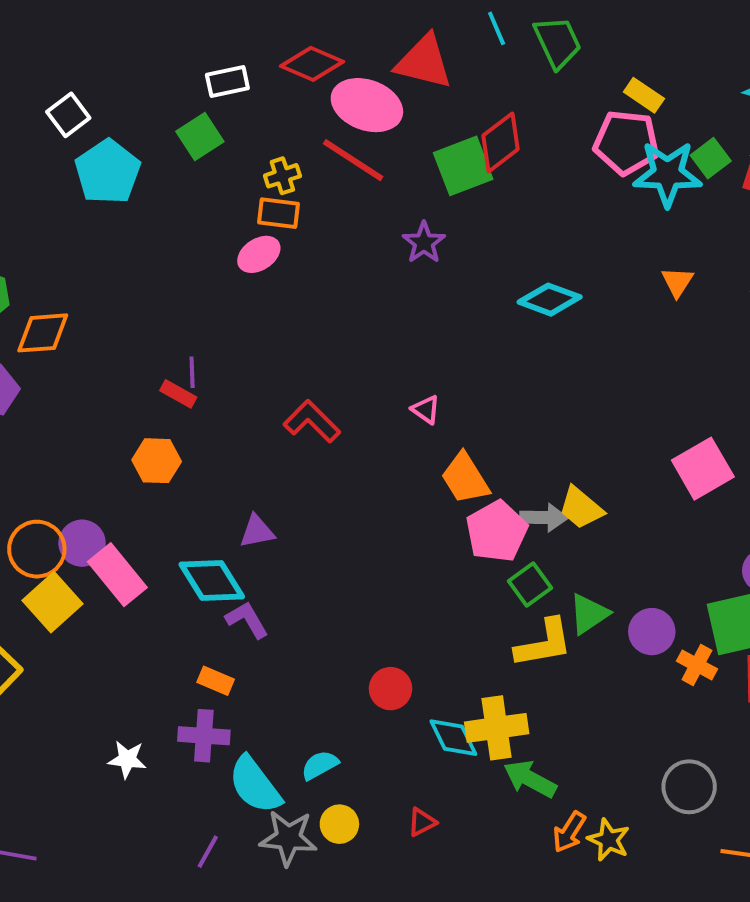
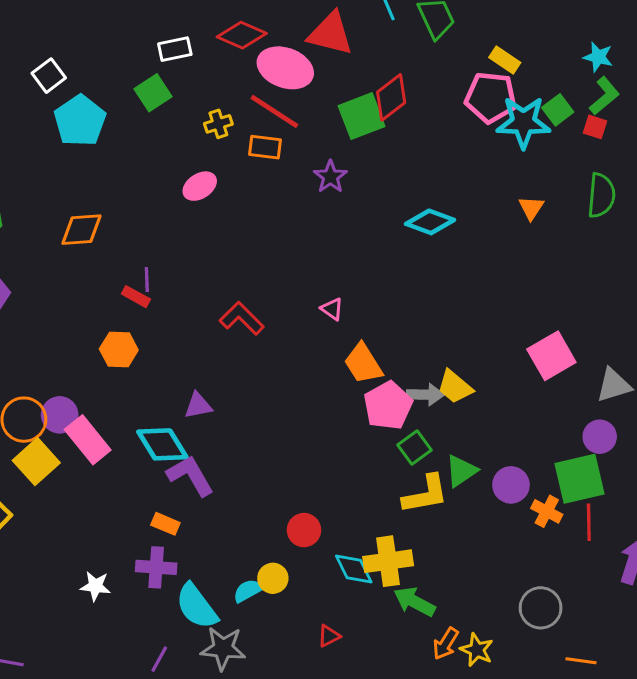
orange rectangle: (278, 213) -> (265, 147), moved
orange diamond: (43, 333) -> (81, 230), moved
purple L-shape: (247, 620) -> (190, 476), size x1.4
yellow circle: (339, 824) -> (273, 578), moved

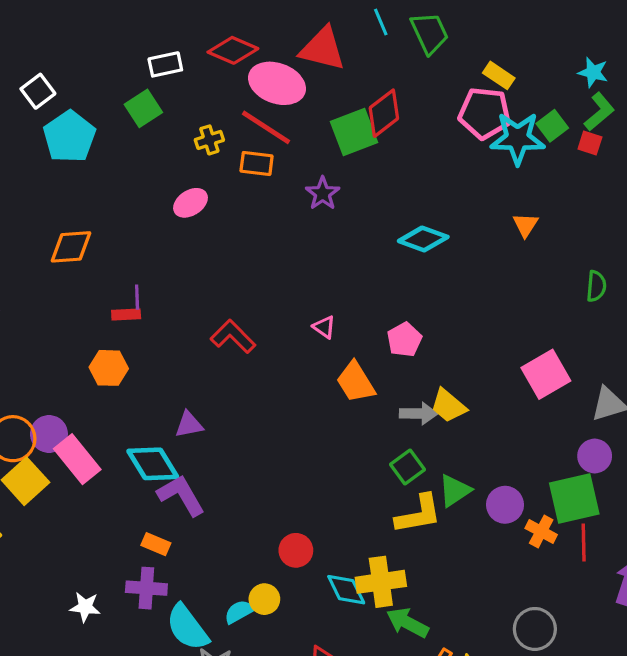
green semicircle: (601, 195) -> (596, 286), moved, size x0.7
red rectangle: (136, 297) -> (126, 314), turned -32
pink pentagon: (388, 406) -> (404, 340), moved, size x0.7

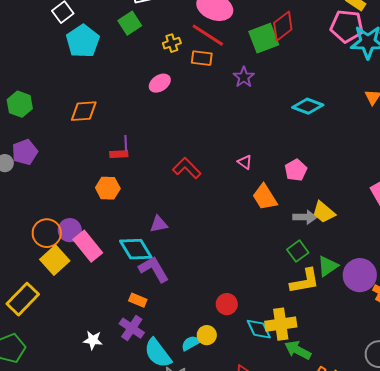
purple circle: (505, 505) -> (360, 275), size x1.4
purple cross: (146, 588) -> (132, 328), turned 30

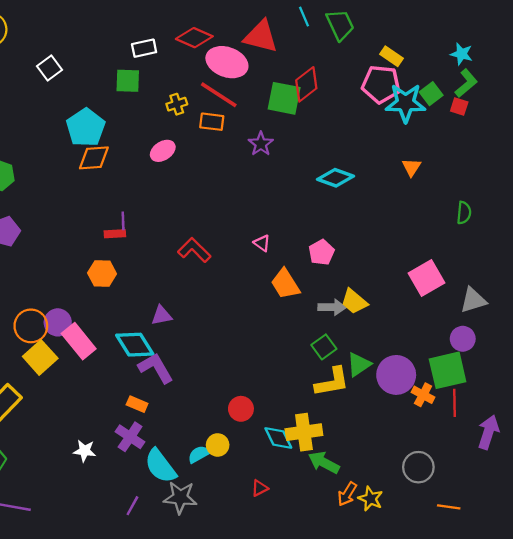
green square: (130, 23) -> (128, 81), turned 35
green square: (264, 38) -> (284, 98), turned 32
cyan pentagon: (83, 41) -> (86, 127), moved
orange diamond: (84, 111) -> (94, 158), moved

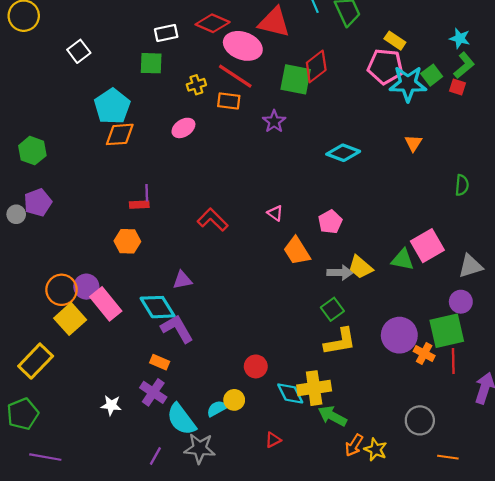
green triangle: (359, 364) -> (403, 260), moved, turned 45

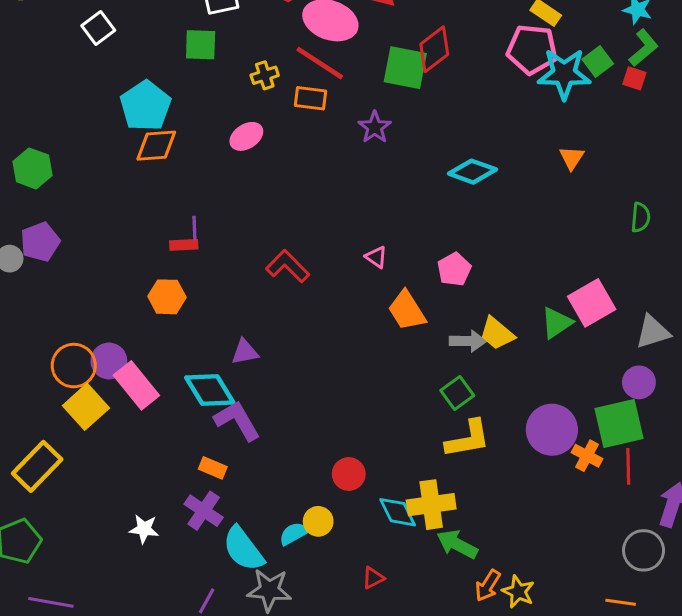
green triangle: (403, 260) -> (556, 323), turned -45
gray circle: (420, 420) -> (644, 550), moved

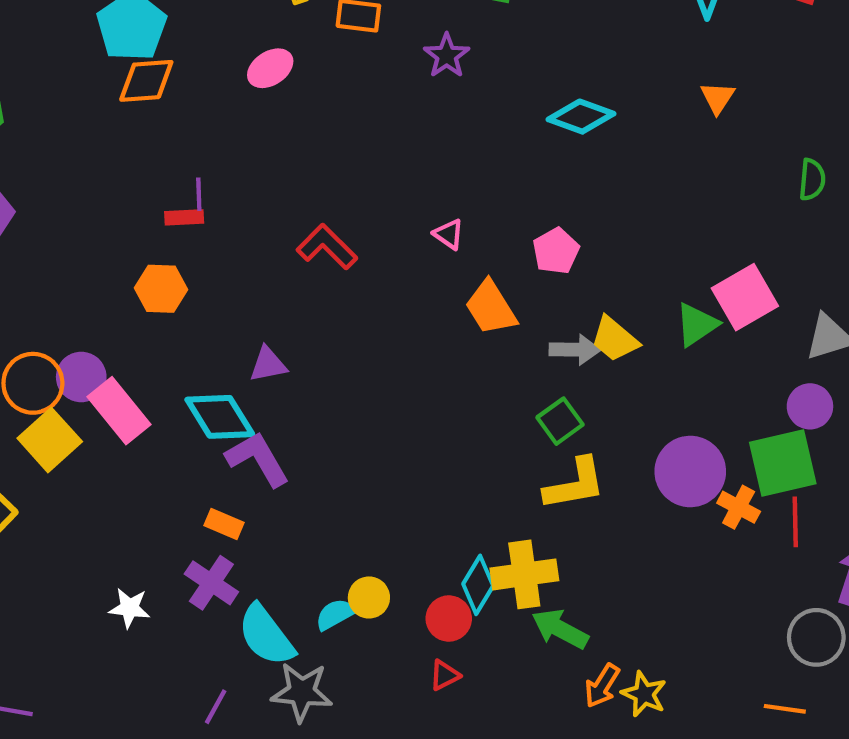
red circle: (349, 474) -> (449, 618), moved
cyan diamond: (398, 512) -> (478, 585), turned 57

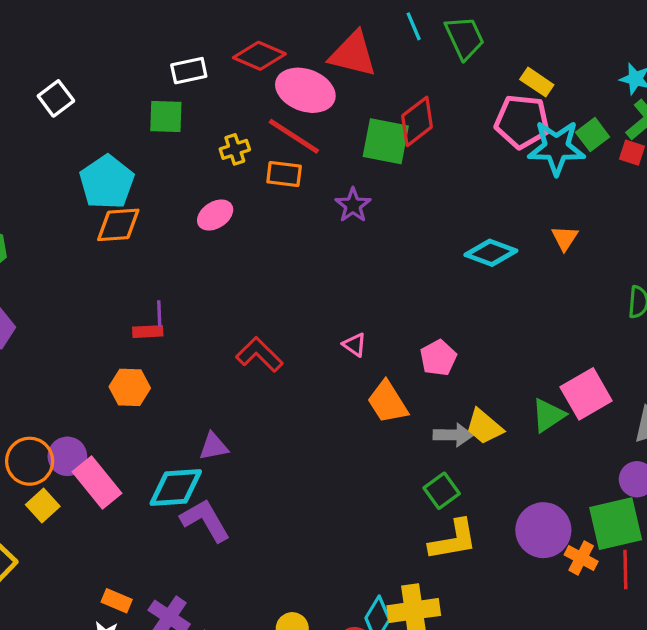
cyan diamond: (581, 117) -> (491, 253), moved
cyan diamond: (220, 417) -> (176, 487), turned -62
yellow square: (50, 440) -> (43, 506), size x0.7
orange rectangle: (224, 524) -> (117, 601), moved

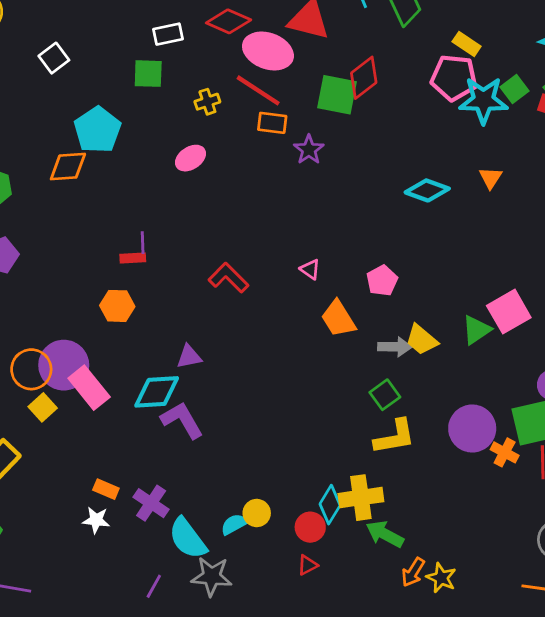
orange rectangle: (284, 174) -> (272, 123), moved
orange diamond: (118, 225) -> (68, 166), moved
purple circle: (67, 456) -> (64, 365), size x1.5

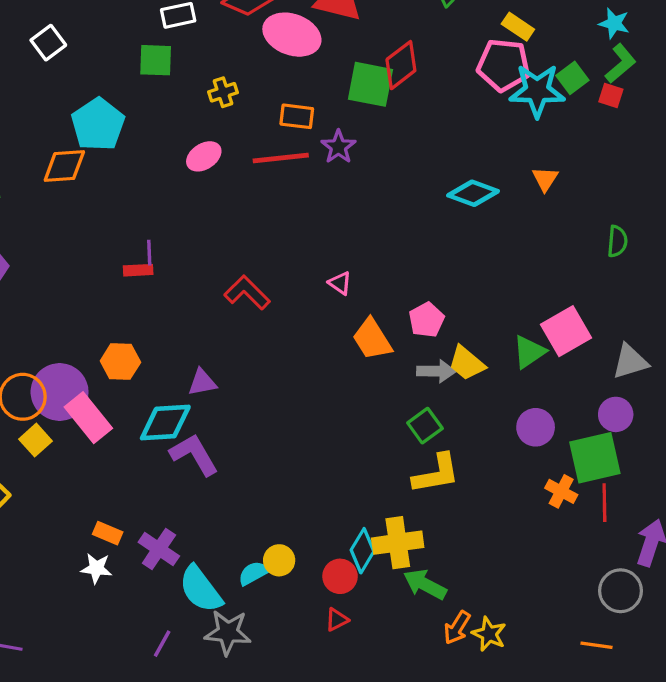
red line: (258, 90) -> (281, 158), moved, turned -39
pink pentagon: (382, 281) -> (427, 320), moved
orange hexagon: (117, 306) -> (120, 362), moved
purple circle: (472, 428) -> (536, 427), moved, size x0.7

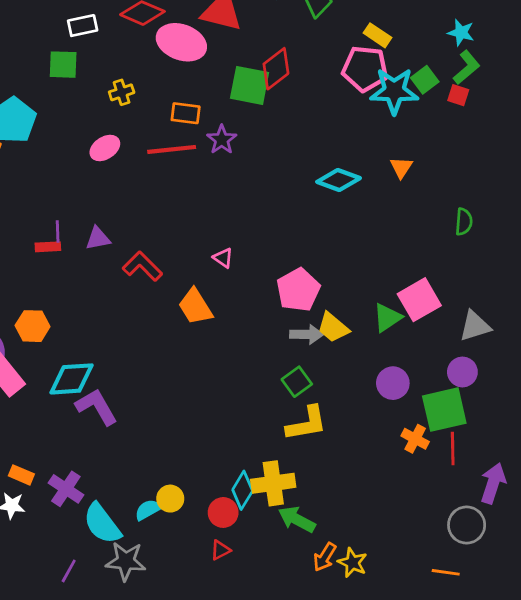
pink pentagon: (427, 320) -> (298, 290), size x1.4
orange trapezoid: (372, 339) -> (195, 307), moved
purple triangle: (202, 382) -> (98, 238), moved

